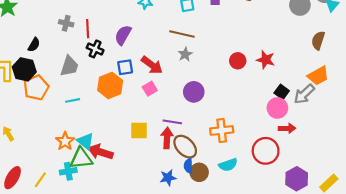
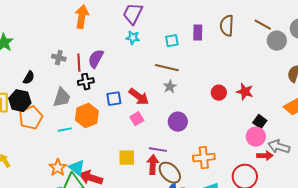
purple semicircle: (123, 35) -> (96, 59), moved
black cross: (95, 49) -> (86, 82), turned -35
orange hexagon: (110, 85) -> (87, 116), moved
gray arrow: (304, 94) -> (279, 147), moved, turned 60

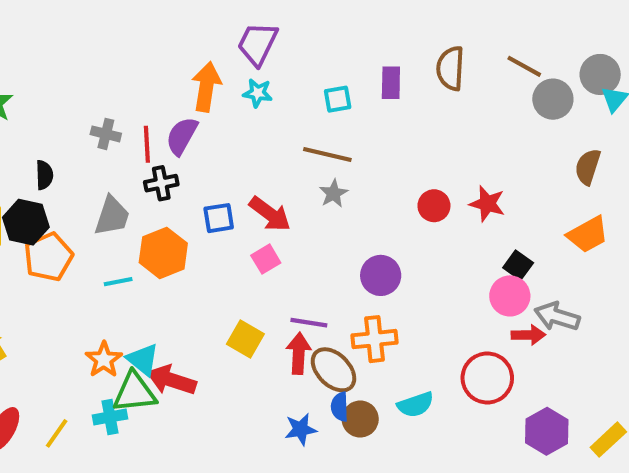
orange arrow: (82, 17) -> (206, 87), moved
black semicircle: (29, 78) -> (44, 175), turned -32
purple circle: (178, 122) -> (381, 275), moved
yellow square: (127, 158) -> (245, 339), turned 30
orange cross: (204, 158) -> (375, 339), moved

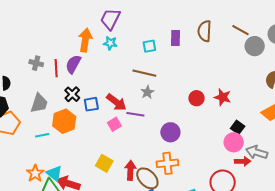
black cross: (161, 183) -> (72, 94), moved, turned -35
purple line: (309, 323) -> (135, 114), moved

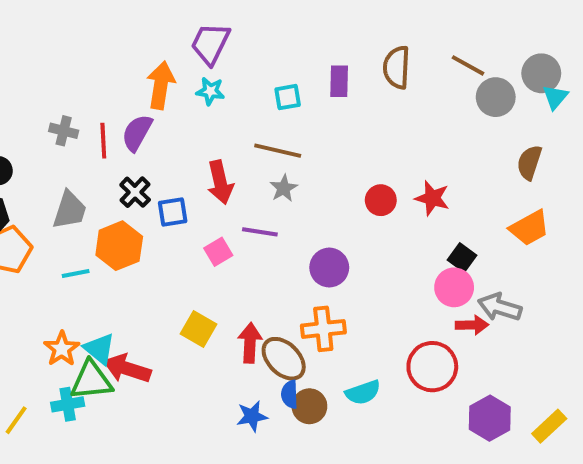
red arrow: (116, 102) -> (220, 182), moved, turned 40

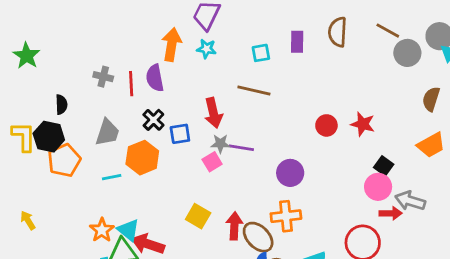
purple semicircle: (137, 133) -> (155, 78), turned -40
gray star: (284, 188) -> (220, 144), moved, turned 30

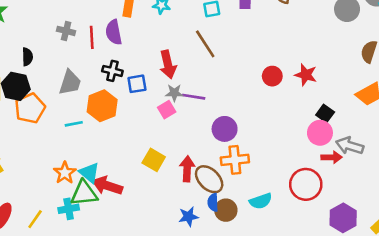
brown line: (254, 91) -> (205, 44), turned 44
black cross: (153, 120) -> (112, 71), turned -30
purple circle: (290, 173) -> (225, 129), moved

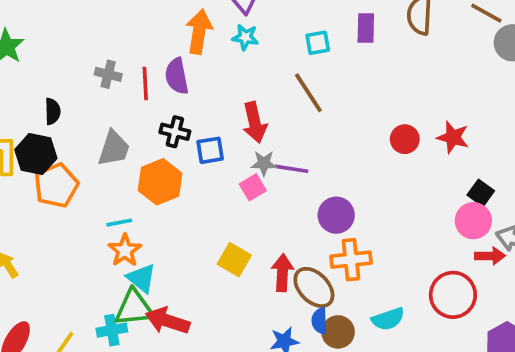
cyan line: (74, 124) -> (119, 223), moved
orange star: (65, 173) -> (125, 250), moved
red arrow: (107, 186) -> (167, 321), moved

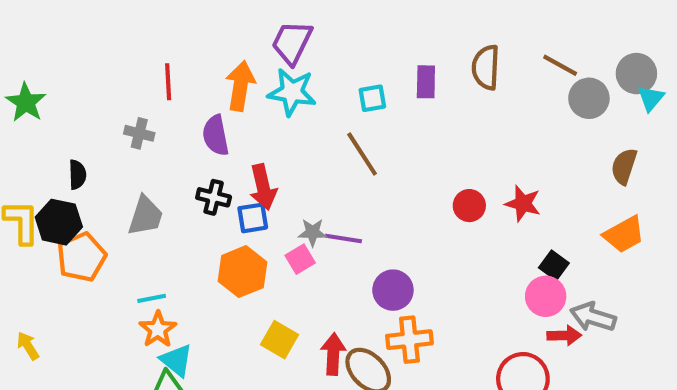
cyan star: (245, 37) -> (292, 92), size x1.6
red line: (145, 84) -> (168, 82), moved
red arrow: (255, 122) -> (263, 187), moved
orange hexagon: (160, 182) -> (242, 272), moved

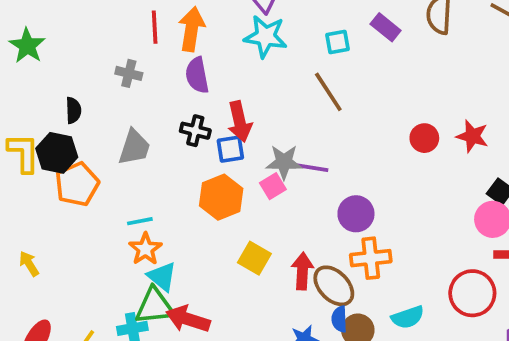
purple rectangle: (426, 82) -> (386, 27), turned -52
orange arrow: (240, 86) -> (192, 29), moved
gray star: (313, 232) -> (284, 162), size x1.4

